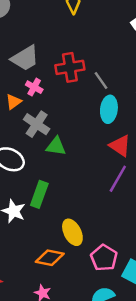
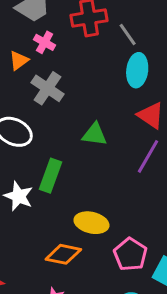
green triangle: (56, 146) -> (95, 134), moved
yellow ellipse: (72, 232) -> (91, 223), turned -50

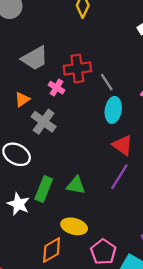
pink cross: (45, 42) -> (57, 88), moved
green triangle: (95, 134) -> (76, 185), moved
orange diamond: (63, 254) -> (52, 250), turned -44

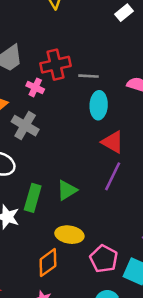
gray line: (107, 82) -> (88, 76), turned -48
green triangle: (76, 185) -> (67, 190), turned -36

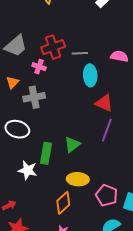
gray cross: (25, 126) -> (34, 97), turned -35

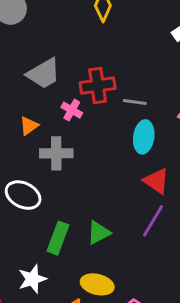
white star: (28, 170) -> (32, 279), moved, turned 30

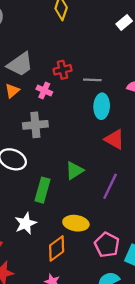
red cross: (98, 86) -> (63, 70), size x0.7
orange triangle: (29, 126) -> (12, 91), moved
purple line: (153, 221) -> (110, 186), moved
green triangle: (99, 233) -> (74, 170), moved

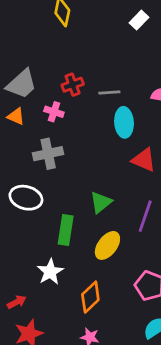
orange triangle: (12, 91) -> (16, 116), turned -49
yellow ellipse: (76, 223) -> (107, 245), moved, turned -55

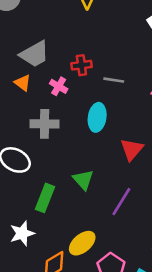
cyan ellipse: (124, 122) -> (97, 117), moved
red triangle: (144, 160) -> (132, 149), turned 35
green triangle: (101, 202) -> (83, 180), turned -45
yellow ellipse: (107, 245) -> (82, 243), moved

